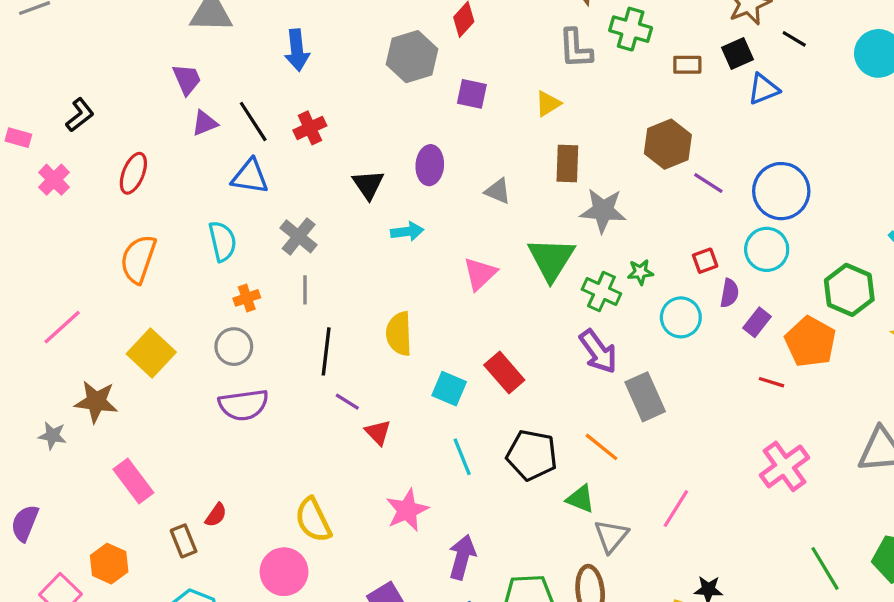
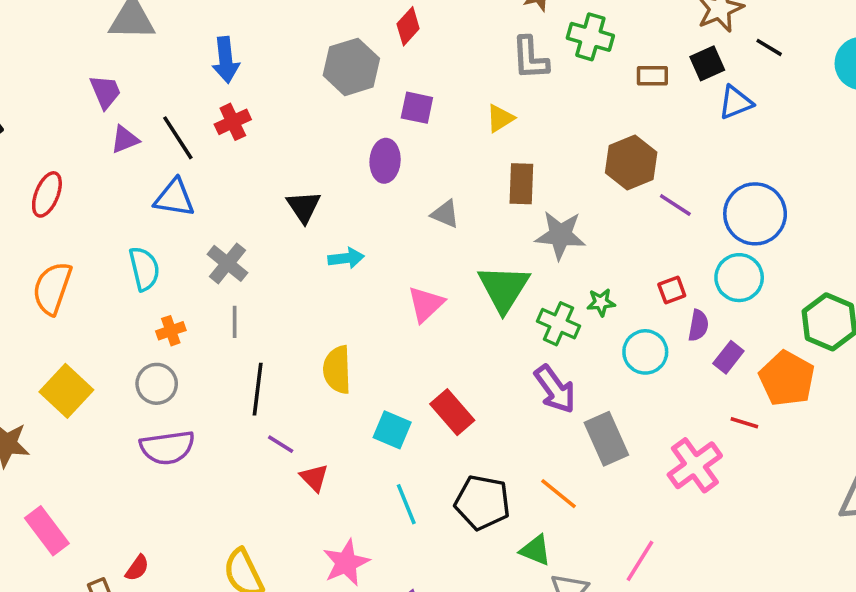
red cross: (310, 128) -> (233, 122), moved
purple ellipse: (430, 165) -> (385, 161), moved
pink cross: (784, 466) -> (695, 465), moved

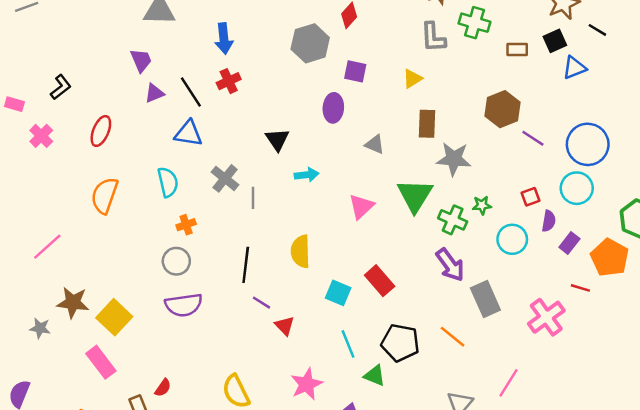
gray line: (235, 322) -> (253, 198), moved
yellow square: (66, 391) -> (114, 317), moved
green triangle: (536, 550) -> (375, 376), moved

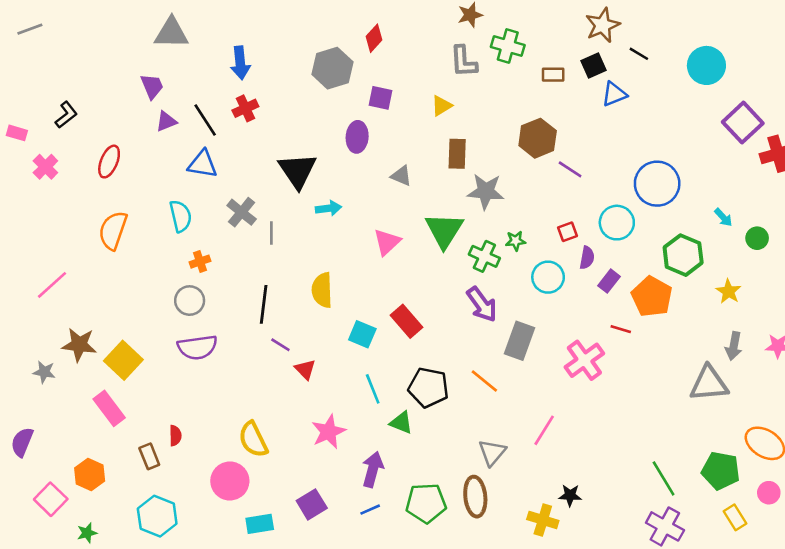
black triangle: (277, 140) -> (297, 171), size x1.5
blue circle: (588, 144) -> (657, 184), moved
gray rectangle: (485, 299) -> (519, 341), turned 44
red semicircle: (163, 388) -> (175, 436), turned -36

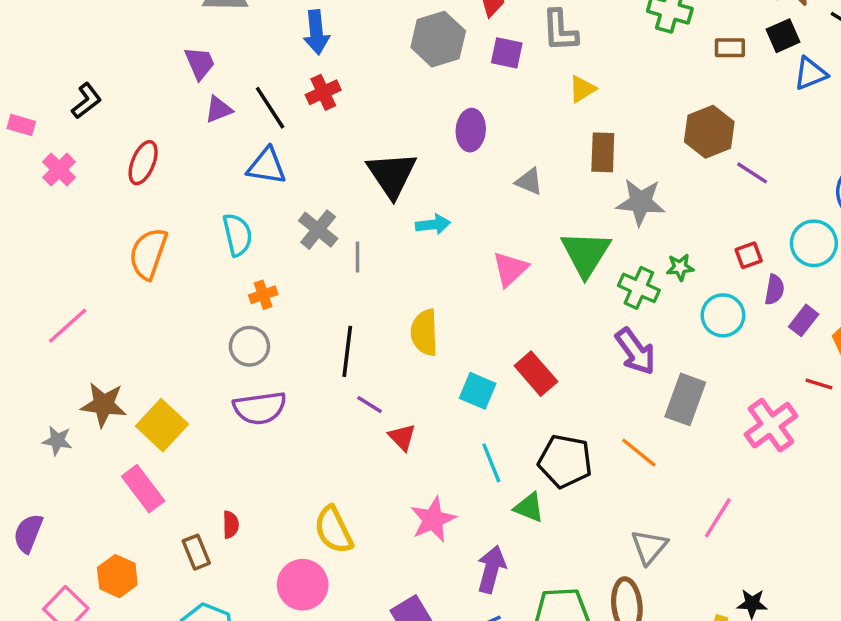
gray L-shape: (464, 62) -> (560, 31), moved
purple square: (380, 98) -> (507, 53), moved

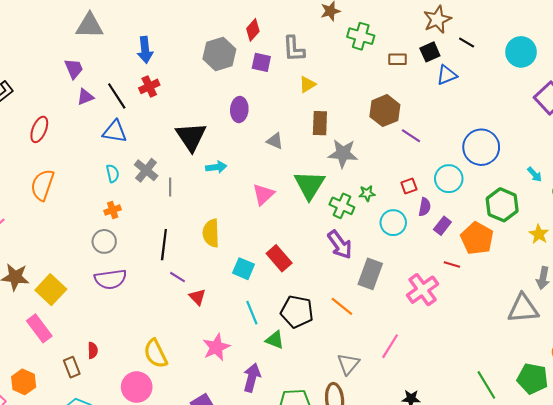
cyan semicircle: (237, 235) -> (113, 173), moved, size x0.7

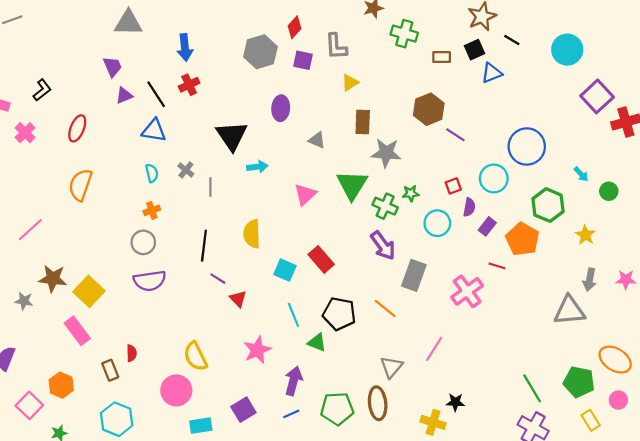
gray cross: (146, 170) -> (186, 170), size x0.7

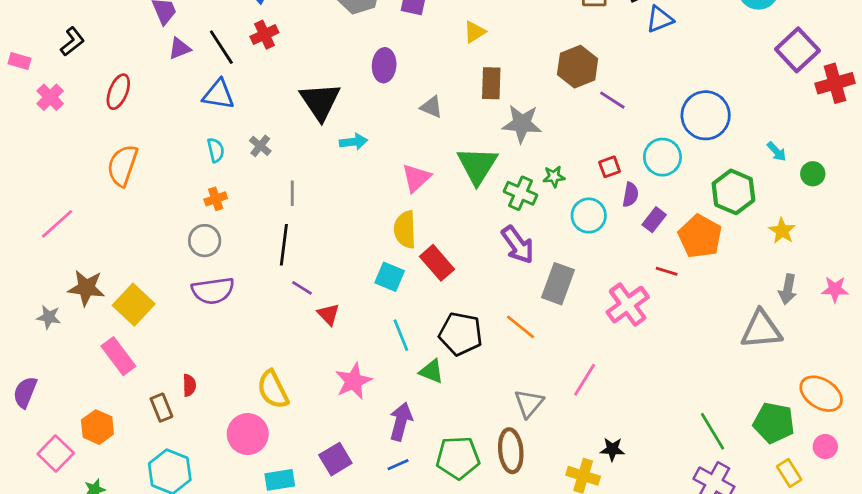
gray line: (210, 187) -> (292, 193), moved
yellow semicircle: (252, 234) -> (405, 229), moved

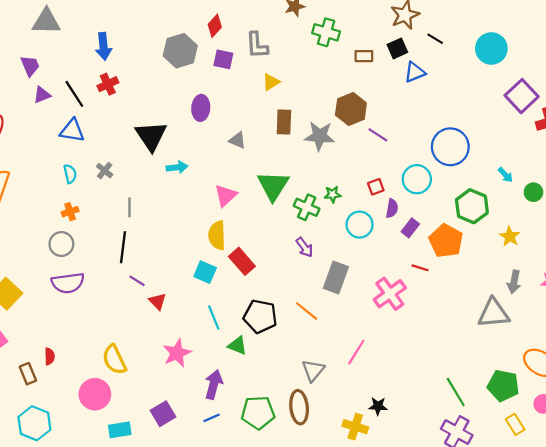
gray star: (522, 124) -> (320, 136), moved
purple arrow: (518, 245) -> (304, 247), size x0.7

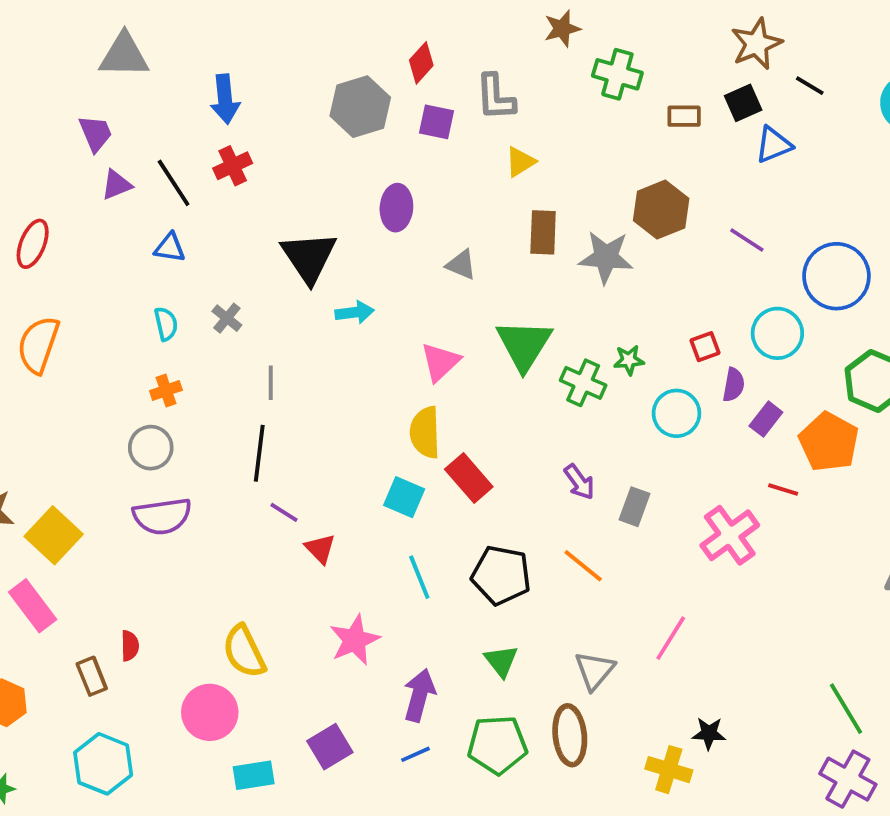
blue triangle: (72, 131) -> (170, 248), size x0.7
purple line: (378, 135) -> (747, 240), moved
purple arrow: (304, 247) -> (579, 482), moved
gray rectangle: (336, 278) -> (635, 507), size x0.7
green triangle: (237, 346) -> (501, 661), moved, turned 30

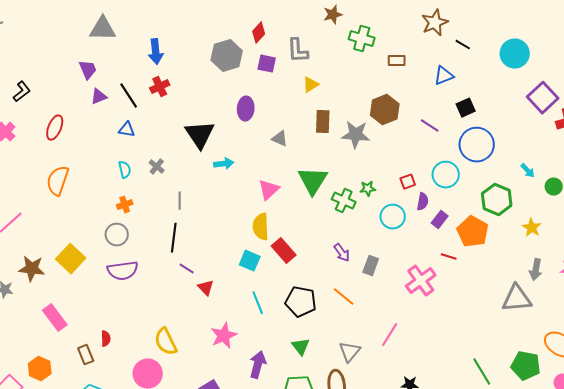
black square: (743, 103) -> (466, 108), moved
yellow square: (54, 535) -> (71, 259), moved

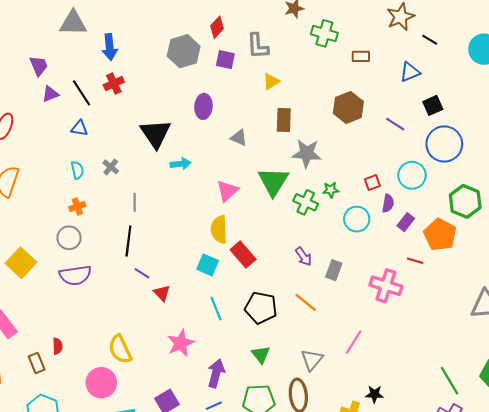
gray triangle: (103, 29) -> (73, 23), moved
gray star: (356, 135) -> (307, 153), moved
pink cross: (421, 281) -> (386, 286), turned -36

